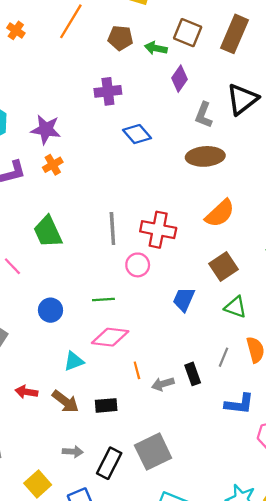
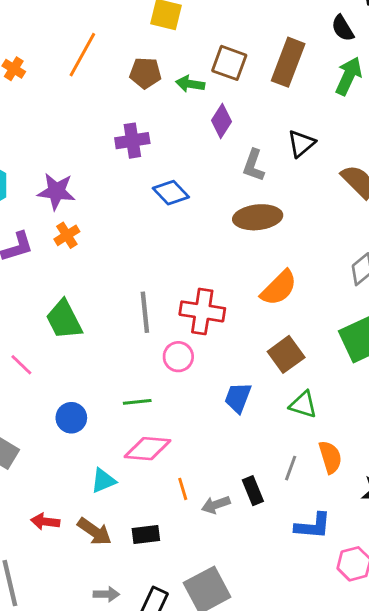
black triangle: (242, 99) -> (301, 144), size x0.7

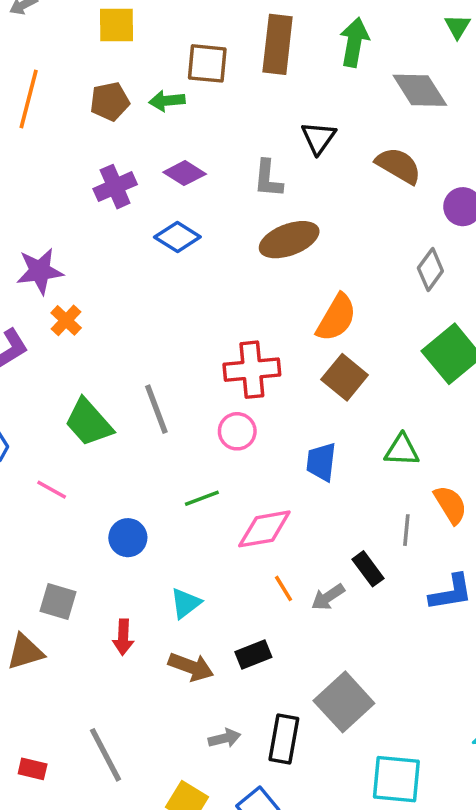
purple diamond: (221, 121) -> (185, 173), moved, turned -76
gray line: (145, 312) -> (156, 409), moved
brown square: (286, 354) -> (345, 377), moved
pink diamond: (148, 449) -> (264, 529), moved
red arrow: (45, 522) -> (123, 637), moved, turned -80

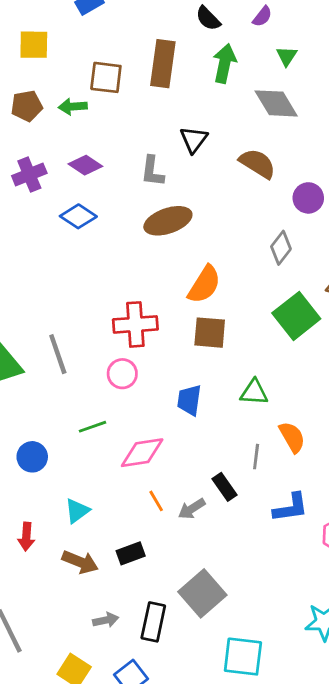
green triangle: (457, 26) -> (287, 56), moved
brown square: (345, 377) -> (210, 333), turned -36

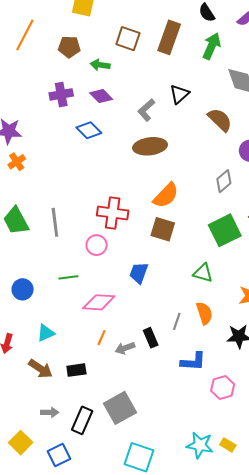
green arrow: (73, 107) -> (100, 65), moved
gray L-shape: (152, 171) -> (146, 110), turned 30
green triangle: (254, 392) -> (203, 273), moved
orange line: (156, 501) -> (102, 338), turned 42

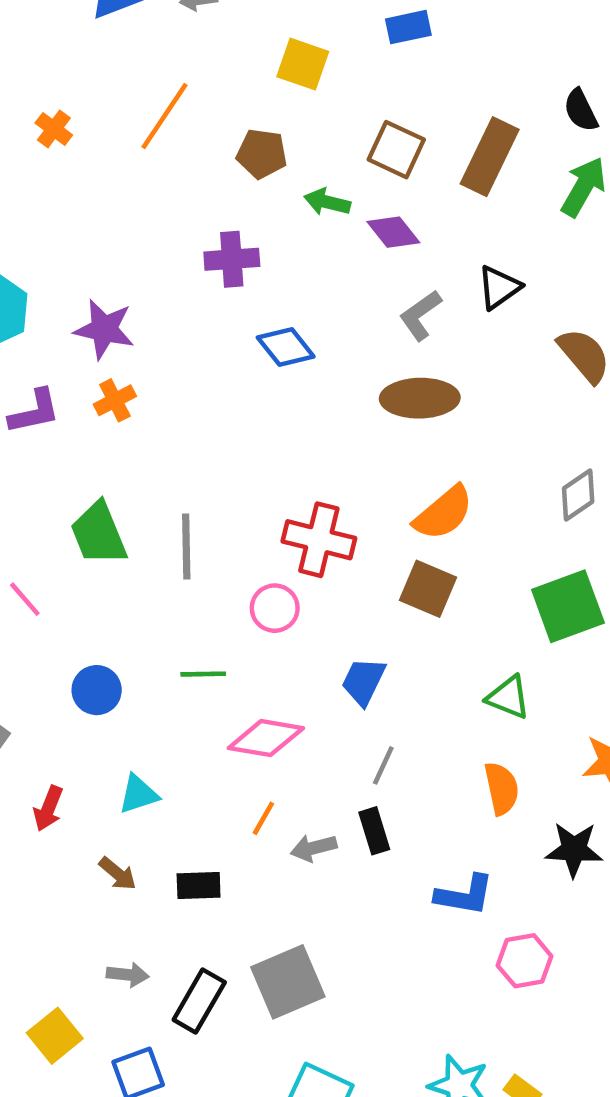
purple diamond: (101, 96) -> (393, 232), moved
gray line: (177, 321) -> (383, 765), moved
brown arrow: (40, 369) -> (118, 874), size x0.7

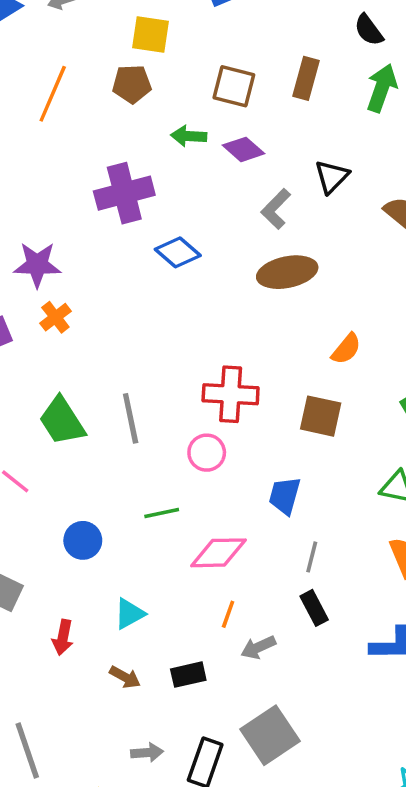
brown pentagon: (262, 154) -> (132, 84), moved
brown rectangle: (490, 157) -> (306, 78), size x0.7
purple cross: (232, 259) -> (124, 193), size x1.4
orange semicircle: (444, 513) -> (346, 349), moved, size x0.7
gray arrow: (314, 848) -> (258, 647), moved

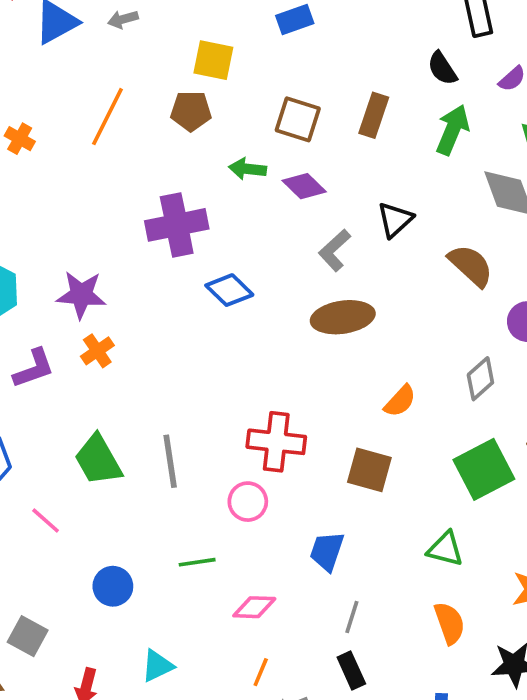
pink diamond: (218, 553) -> (254, 607), size x0.7

